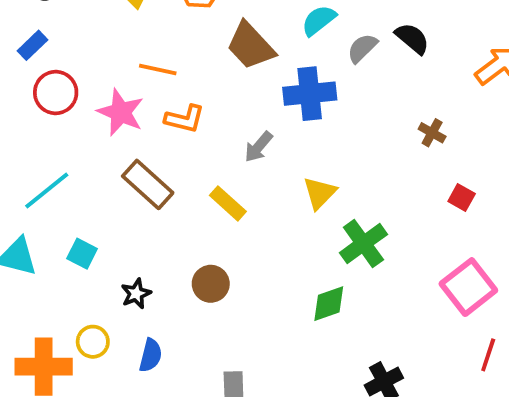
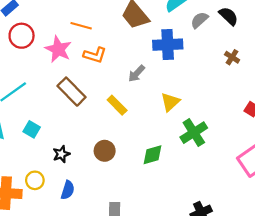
brown cross: (432, 133) -> (232, 57), moved
green diamond: (329, 304) -> (152, 155), moved

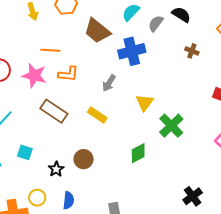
brown circle: (105, 151) -> (84, 159), moved

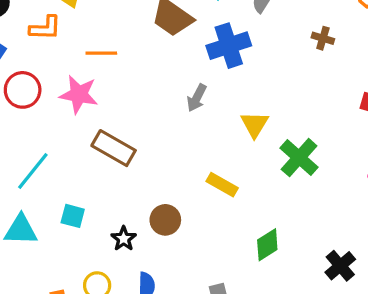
orange L-shape: (68, 74) -> (45, 28), moved
yellow rectangle: (97, 115) -> (222, 185), moved
green diamond: (138, 153) -> (267, 245), moved

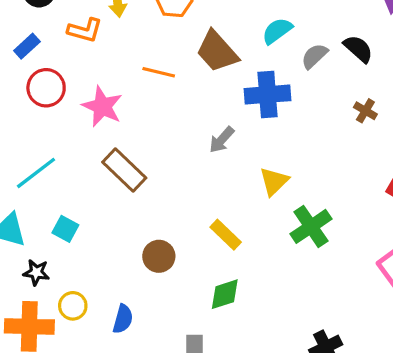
orange line: (101, 53) -> (159, 72), moved
black star: (124, 239) -> (36, 272), moved, turned 30
green diamond: (267, 245) -> (225, 294), moved

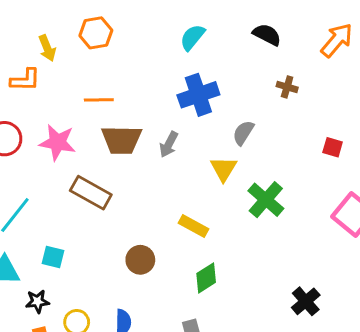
brown trapezoid: (217, 51) -> (122, 140), moved, turned -33
gray semicircle: (314, 56) -> (243, 133), moved

